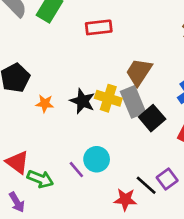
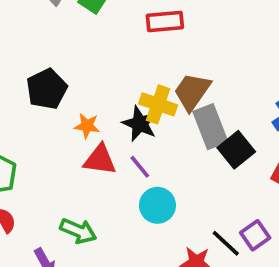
brown trapezoid: (139, 72) -> (192, 92), moved
yellow cross: (108, 98) -> (158, 104), moved
red triangle: (17, 162) -> (100, 160), moved, turned -30
purple line: (76, 170) -> (140, 167), moved

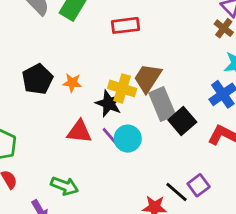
orange star: (87, 126) -> (72, 83), moved
cyan circle: (157, 205) -> (128, 139), moved

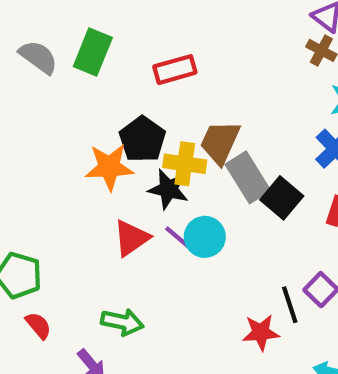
black pentagon: (37, 79) -> (142, 139), moved
orange star: (72, 83) -> (109, 167), size x1.6
red triangle: (79, 132) -> (131, 238), turned -32
black line: (176, 192) -> (290, 305), turned 40

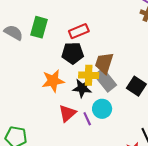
black pentagon: (142, 139) -> (73, 53), moved, turned -30
gray rectangle: (248, 177) -> (105, 80), moved
purple line: (178, 237) -> (87, 119), moved, turned 32

